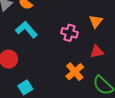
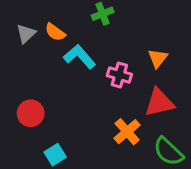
cyan L-shape: (26, 30) -> (80, 57), moved
red triangle: (97, 52) -> (159, 103), size x1.5

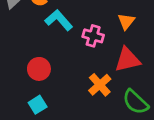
red circle: (31, 113) -> (39, 69), moved

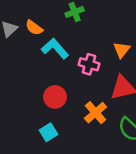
red circle: (39, 69) -> (55, 97), moved
cyan square: (38, 105) -> (48, 132), moved

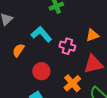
orange semicircle: (34, 28) -> (18, 50), moved, turned 88
orange triangle: (122, 50) -> (92, 35), turned 32

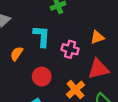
cyan L-shape: (41, 34) -> (42, 36), turned 45

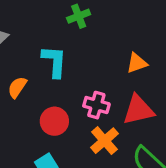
pink cross: (70, 49) -> (96, 105), moved

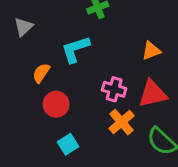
cyan L-shape: (54, 61) -> (75, 49), turned -112
red circle: (54, 121) -> (56, 104), moved

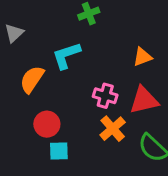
orange semicircle: (41, 73) -> (32, 79), size x1.4
red circle: (56, 104) -> (47, 124), moved
cyan square: (68, 144) -> (59, 151), turned 30

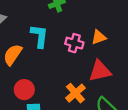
cyan L-shape: (66, 55) -> (39, 36), turned 115
pink cross: (105, 96) -> (74, 43), moved

